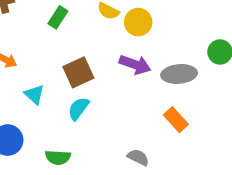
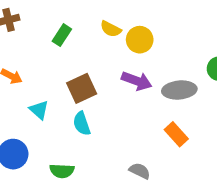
cyan semicircle: (78, 109) -> (82, 124), turned -55

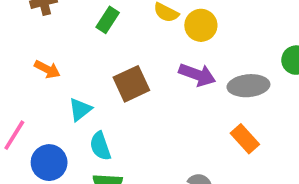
cyan triangle: (39, 110) -> (80, 109), turned 40
cyan semicircle: (82, 124) -> (100, 146), moved

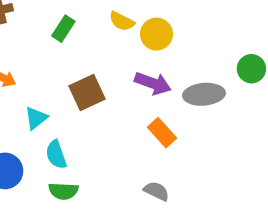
orange rectangle: (245, 139) -> (162, 133), moved

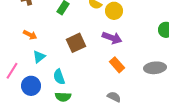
gray ellipse: (204, 94) -> (155, 68), moved
cyan triangle: (36, 118) -> (39, 57), moved

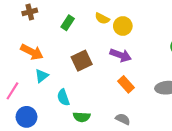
orange arrow: (30, 35) -> (32, 52), size x1.5
blue circle: (31, 86) -> (26, 117), moved
green semicircle: (63, 97) -> (82, 117), moved

